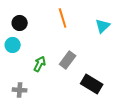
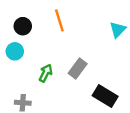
orange line: (63, 18) -> (59, 20), moved

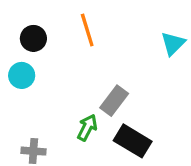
green arrow: (46, 73) -> (87, 128), moved
black rectangle: (105, 96) -> (133, 141), moved

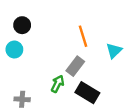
orange line: (87, 30) -> (83, 36), moved
cyan triangle: (173, 43) -> (114, 51), moved

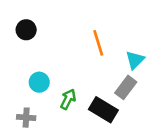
cyan circle: (14, 50) -> (39, 82), moved
gray rectangle: (75, 66) -> (126, 87), moved

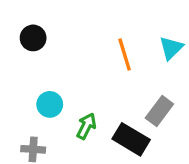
cyan triangle: (135, 60) -> (171, 48), moved

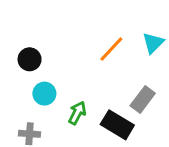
black circle: (33, 38) -> (30, 59), moved
orange line: (125, 55) -> (111, 49), turned 60

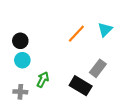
cyan circle: (44, 94) -> (22, 60), moved
green arrow: (77, 113) -> (43, 80), moved

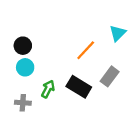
orange line: (76, 34) -> (86, 50), moved
black rectangle: (81, 86) -> (79, 87), moved

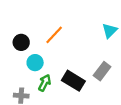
orange line: (86, 50) -> (54, 35), moved
cyan circle: (25, 67) -> (35, 63), moved

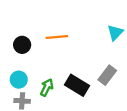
orange line: (54, 35) -> (57, 37), turned 42
cyan circle: (35, 63) -> (19, 80), moved

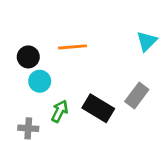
cyan circle: (19, 80) -> (40, 81), moved

